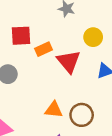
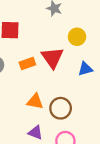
orange rectangle: (43, 49) -> (27, 64), moved

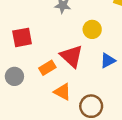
orange triangle: (35, 101) -> (62, 92), moved, turned 30

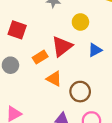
red square: (22, 37) -> (17, 30), turned 30
red triangle: (72, 56) -> (62, 46), turned 40

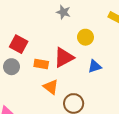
red square: (17, 30) -> (19, 44), moved
orange rectangle: (40, 57) -> (41, 64), turned 32

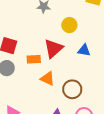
blue triangle: (95, 66) -> (84, 50), turned 40

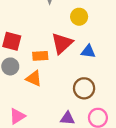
blue triangle: (84, 50) -> (88, 51), moved
orange triangle: (48, 79) -> (34, 78), moved

